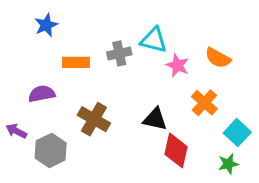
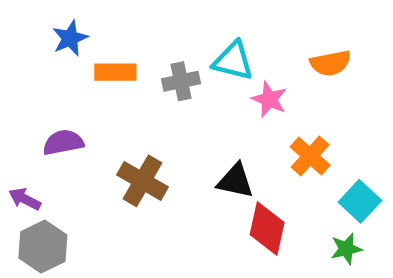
orange semicircle: (218, 58) -> (330, 63), moved, turned -40
orange rectangle: (76, 62) -> (115, 72), moved
gray hexagon: (51, 150) -> (43, 247), moved

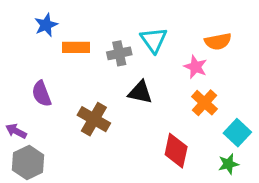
cyan triangle: (233, 61) -> (154, 40), turned 40
pink star: (269, 99) -> (196, 67), moved
purple semicircle: (63, 142) -> (42, 94), turned -100
black triangle: (235, 181) -> (140, 92), moved

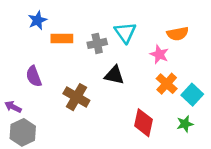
cyan square: (237, 133) -> (192, 95), moved
green star: (228, 164) -> (185, 124), moved

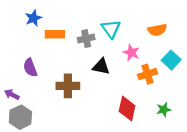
pink star: (159, 54) -> (131, 53), moved
orange cross: (167, 84) -> (148, 74), turned 30
cyan square: (192, 95) -> (171, 60), moved
brown cross: (76, 97) -> (68, 86), turned -30

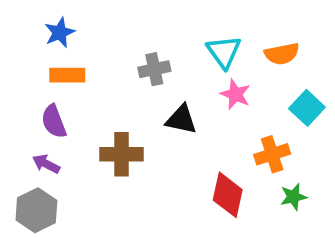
cyan triangle: (111, 29) -> (224, 52), moved
orange rectangle: (55, 34) -> (67, 75), moved
orange cross: (148, 74) -> (272, 154), moved
purple arrow: (12, 95) -> (46, 164), moved

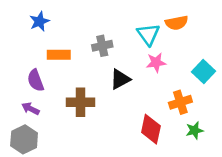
orange semicircle: (282, 54) -> (177, 23), moved
orange rectangle: (67, 75) -> (59, 55), moved
pink star: (235, 94) -> (156, 62), turned -30
black triangle: (181, 119) -> (120, 79), turned -40

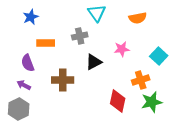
cyan triangle: (148, 34) -> (97, 13), moved
green star: (195, 130) -> (152, 102), size x1.5

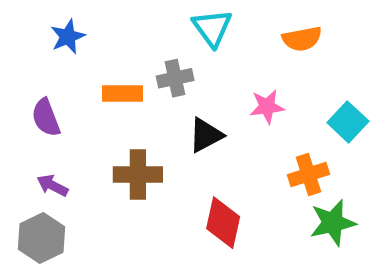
orange rectangle: (46, 43) -> (122, 93), moved
purple semicircle: (28, 63) -> (46, 118), moved
red diamond: (118, 101) -> (223, 223), moved

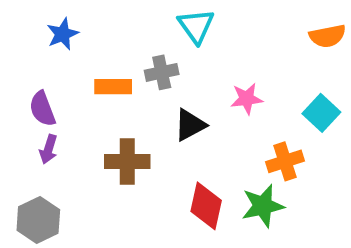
orange semicircle: (302, 39) -> (327, 36), moved
purple arrow: (52, 185) -> (48, 149), moved, turned -100
green star: (333, 223) -> (263, 206), moved

